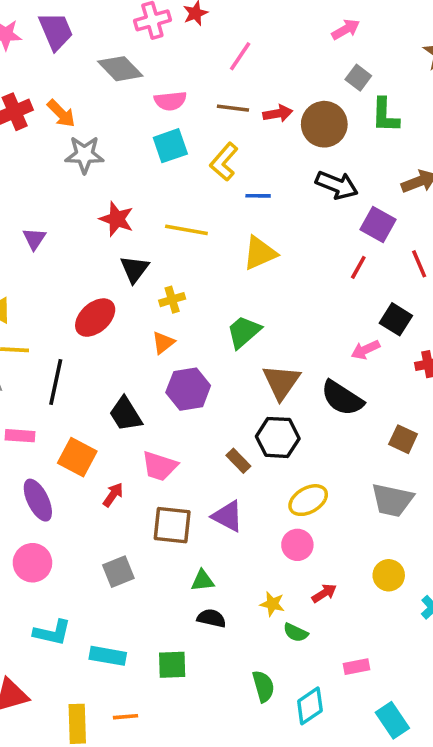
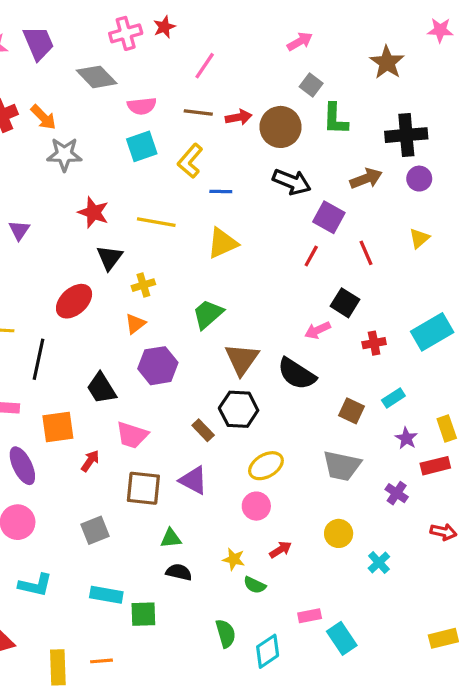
orange square: (77, 457) -> (58, 427), turned -36
cyan rectangle: (108, 656) -> (106, 595), moved
cyan rectangle: (392, 720) -> (342, 638), moved

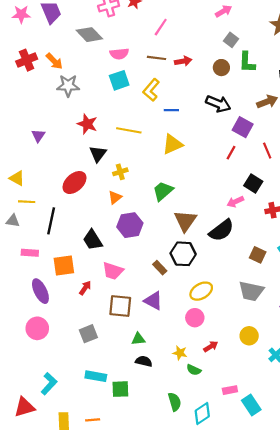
brown circle: (280, 127) -> (221, 68), moved, size x0.6
black semicircle: (297, 374) -> (221, 230), turned -70
cyan L-shape: (35, 585) -> (49, 384), moved, turned -60

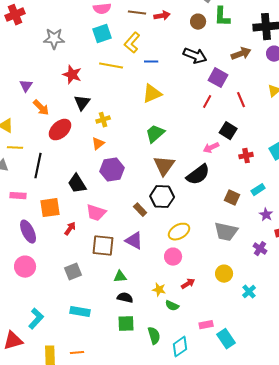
orange arrow: (54, 61) -> (41, 108), moved
yellow line: (129, 130) -> (111, 66), moved
green trapezoid: (163, 191) -> (155, 134), moved
green square: (120, 389) -> (126, 324), moved

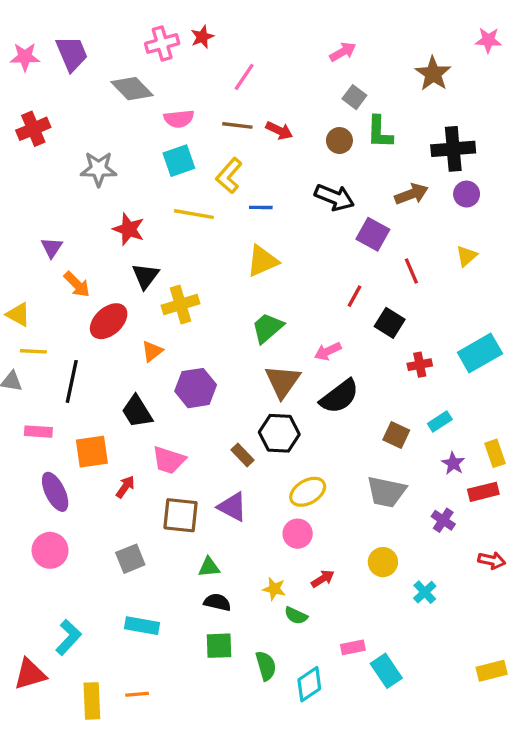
red arrow: (162, 16) -> (279, 130), turned 35
red line: (207, 102) -> (354, 296), moved
yellow cross: (103, 120) -> (181, 304), size x1.5
orange triangle: (98, 144) -> (152, 351), moved
pink arrow: (211, 148) -> (328, 351), moved

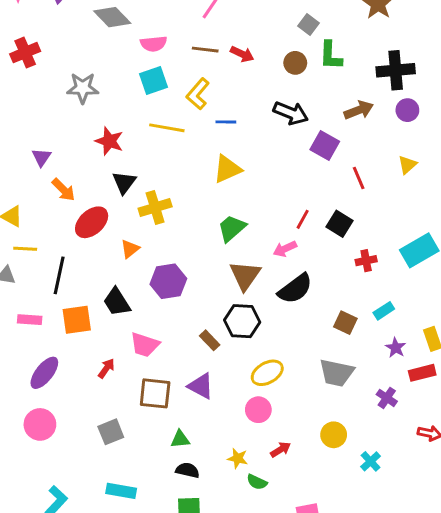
red line: (354, 296) -> (303, 219), moved
orange square: (92, 452) -> (77, 320), moved
purple ellipse: (55, 492) -> (44, 373), turned 64

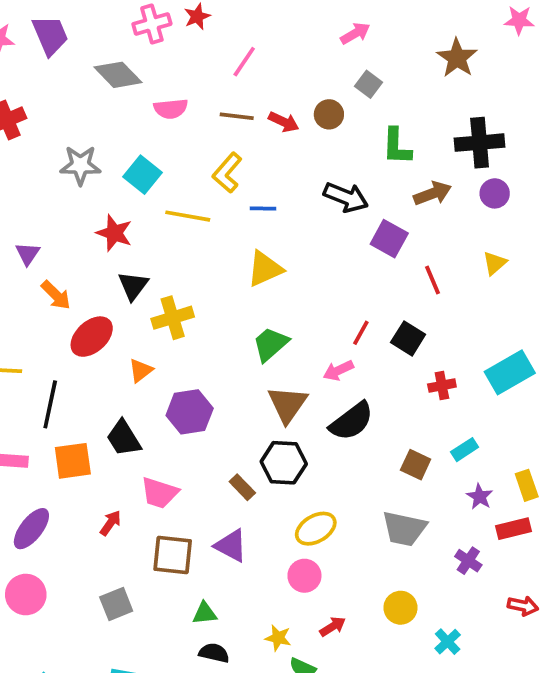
green L-shape: (331, 55) -> (397, 146), moved
brown circle: (295, 63) -> (329, 114), moved
cyan square: (154, 81) -> (143, 175), moved, turned -32

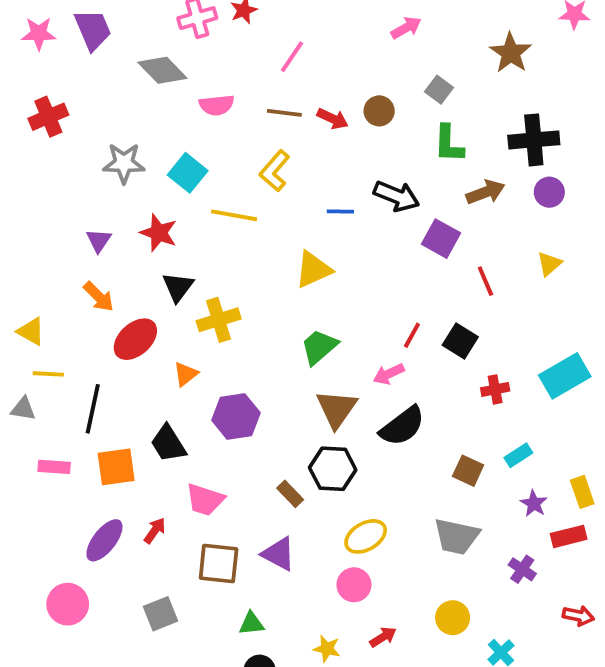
gray square: (368, 84) -> (439, 90), moved
blue line: (263, 209) -> (340, 211), moved
purple triangle: (28, 254) -> (99, 241), moved
purple ellipse: (31, 529) -> (104, 540), moved

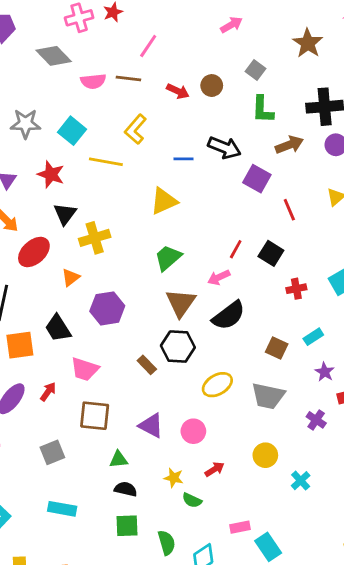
brown line: (284, 113) -> (128, 78), moved
yellow ellipse: (366, 536) -> (217, 385), moved
purple triangle: (279, 554) -> (151, 426), moved

